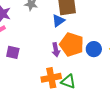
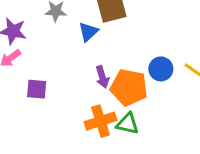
blue triangle: (58, 21) -> (88, 32), moved
orange pentagon: (72, 44) -> (129, 87), moved

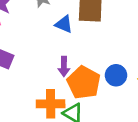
blue triangle: (88, 32) -> (64, 24), turned 48

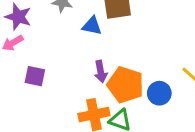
blue circle: (116, 75) -> (159, 93), moved

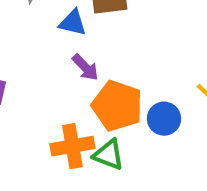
purple arrow: (101, 72) -> (85, 67), moved, turned -35

